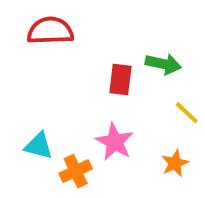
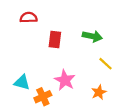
red semicircle: (50, 31) -> (29, 18), size x0.7
red rectangle: (120, 80) -> (55, 40), moved

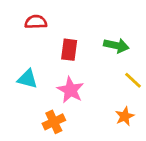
pink star: (65, 80) -> (71, 90), moved
cyan triangle: (22, 82) -> (27, 79), moved

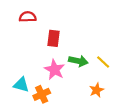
green arrow: (116, 46) -> (78, 61), moved
cyan triangle: (27, 79) -> (21, 85), moved

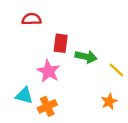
green arrow: (78, 61) -> (86, 57), moved
pink star: (55, 70) -> (48, 71), moved

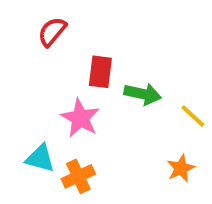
red semicircle: (32, 19) -> (52, 32), turned -48

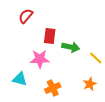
pink star: (80, 118) -> (40, 59), turned -30
orange cross: (78, 176) -> (53, 88), moved

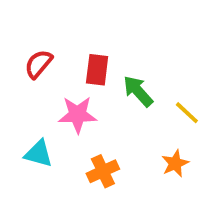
red semicircle: (26, 16) -> (38, 64), moved
green arrow: (71, 47) -> (138, 91), turned -144

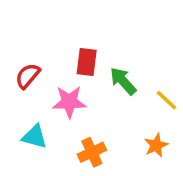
red semicircle: (38, 64) -> (28, 76), moved

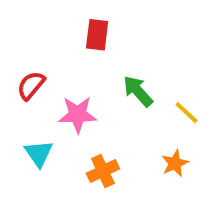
red rectangle: (87, 62) -> (97, 35), moved
cyan triangle: (35, 137) -> (39, 154), turned 40

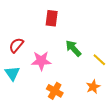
cyan triangle: (39, 154) -> (12, 73), moved
orange cross: (103, 171) -> (55, 91), turned -35

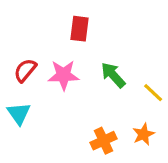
pink star: (41, 61) -> (64, 75), moved
orange cross: (55, 91) -> (104, 141), moved, turned 35

